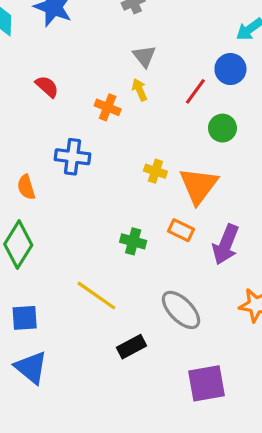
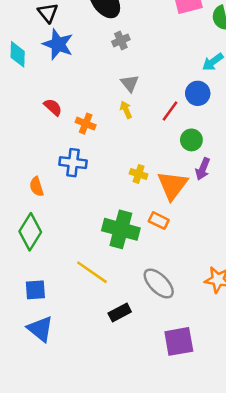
orange cross: (108, 107) -> (86, 124), moved
green cross: (133, 241) -> (121, 229), size x1.8
purple arrow: (226, 245) -> (203, 169), moved, size x0.7

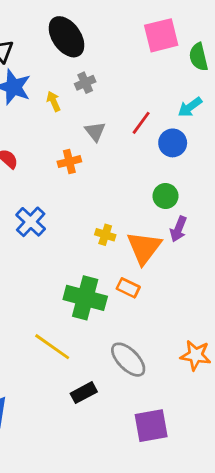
yellow arrow: (126, 110) -> (54, 101), moved
red line: (170, 111) -> (141, 123), moved
orange cross: (86, 124) -> (69, 162), moved, turned -36
blue cross: (73, 163) -> (31, 222), turned 36

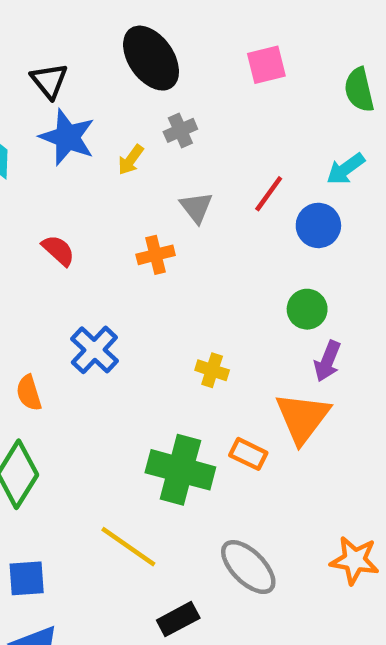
pink square: (161, 35) -> (266, 65), moved, size x0.7
yellow arrow: (54, 101) -> (131, 160), turned -120
orange triangle: (144, 248) -> (303, 418), moved

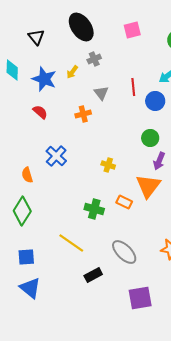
blue star: (67, 137) -> (44, 79), moved
red line: (269, 194) -> (133, 87), turned -42
green cross: (180, 470) -> (94, 209), size x0.7

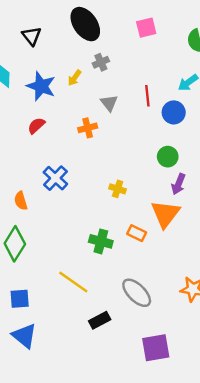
red semicircle: (40, 112) -> (36, 126), turned -84

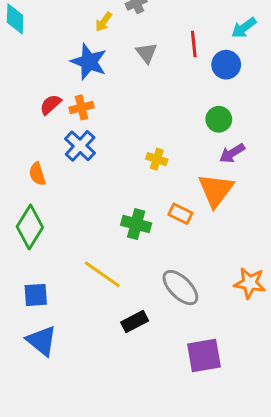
blue star: (41, 86) -> (89, 62), moved
red semicircle: (36, 126) -> (51, 105), moved
orange cross: (88, 128) -> (82, 107), moved
purple arrow: (178, 184) -> (232, 153), turned 36

